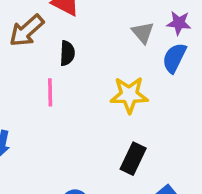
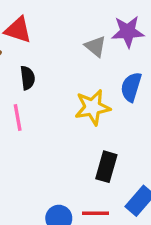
purple star: (179, 23) -> (128, 32), size x1.4
blue semicircle: (174, 58) -> (131, 87), moved

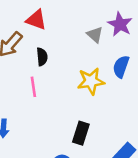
purple star: (128, 32) -> (120, 24), turned 30
black rectangle: (106, 167) -> (81, 133), moved

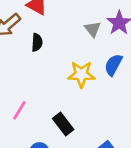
pink line: (33, 87) -> (19, 110), moved, turned 30
black rectangle: (81, 133) -> (63, 124), turned -65

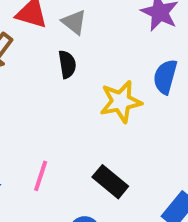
gray triangle: (93, 29) -> (74, 22), moved
black semicircle: (37, 42) -> (67, 64), moved

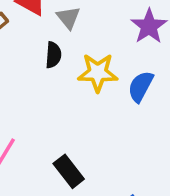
yellow star: (121, 102) -> (98, 73), moved

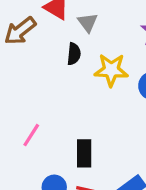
black rectangle: (69, 171) -> (84, 153), turned 36

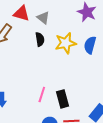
pink line: (31, 135) -> (42, 95), moved

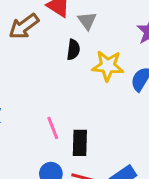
pink line: (42, 95) -> (53, 128), turned -56

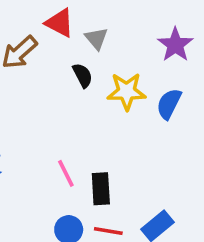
black semicircle: (73, 50) -> (83, 75), turned -30

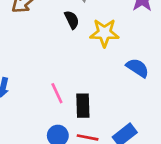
blue semicircle: (169, 104) -> (137, 68), moved, turned 95

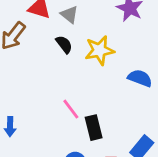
pink line: (57, 93) -> (71, 109), moved

